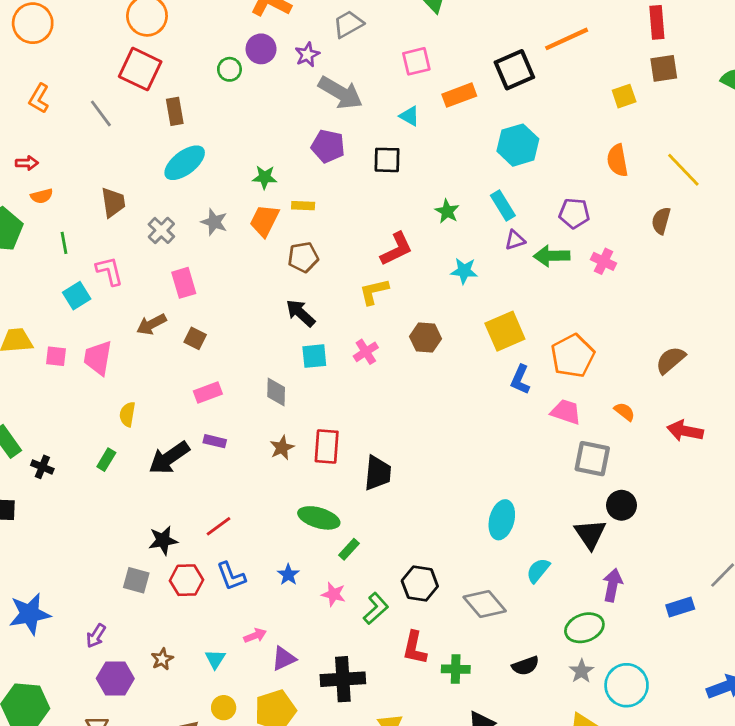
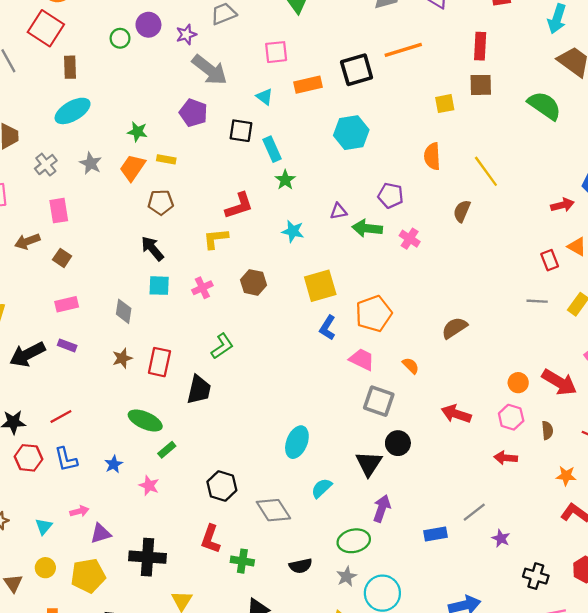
cyan rectangle: (503, 206) -> (272, 149), moved
red arrow: (685, 431) -> (456, 414), moved
green L-shape: (376, 608) -> (222, 346), moved

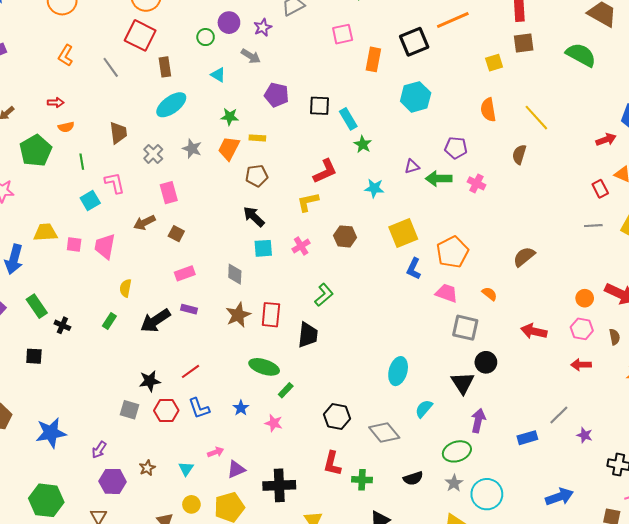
gray arrow: (210, 70) -> (251, 56), moved, size x0.6
orange rectangle: (308, 85) -> (373, 59), turned -60
cyan triangle: (264, 97) -> (218, 75), moved
brown star: (122, 358) -> (238, 315), size x1.4

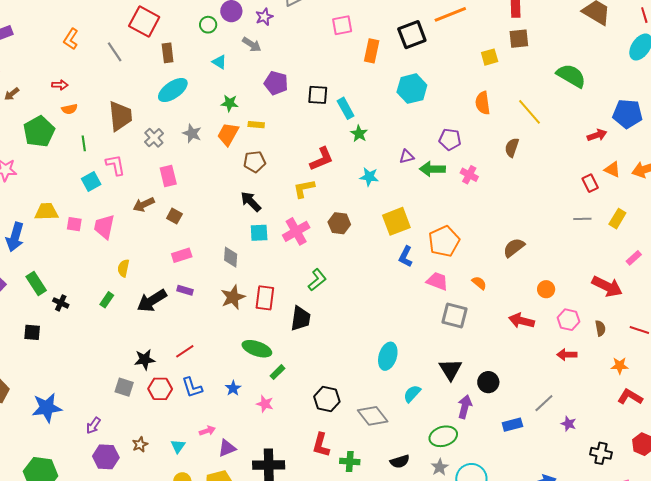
green semicircle: (581, 55) -> (571, 76), moved
brown trapezoid: (118, 133) -> (120, 116), size x1.4
pink cross: (301, 246) -> (296, 231), size x1.5
orange circle: (585, 298) -> (546, 289), moved
black circle: (486, 362) -> (488, 382), moved

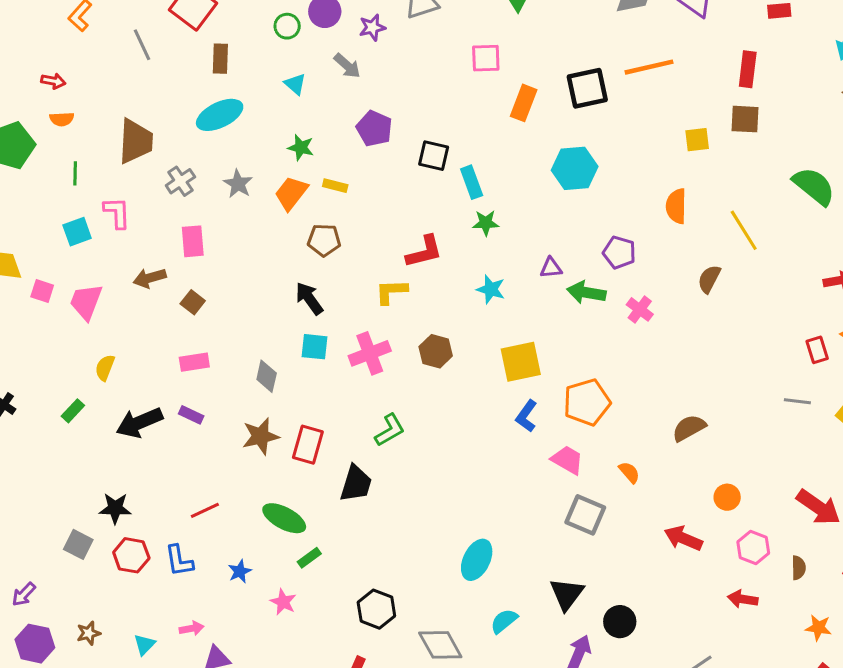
green star: (359, 134) -> (486, 223), turned 30
red line: (185, 351) -> (205, 510), moved

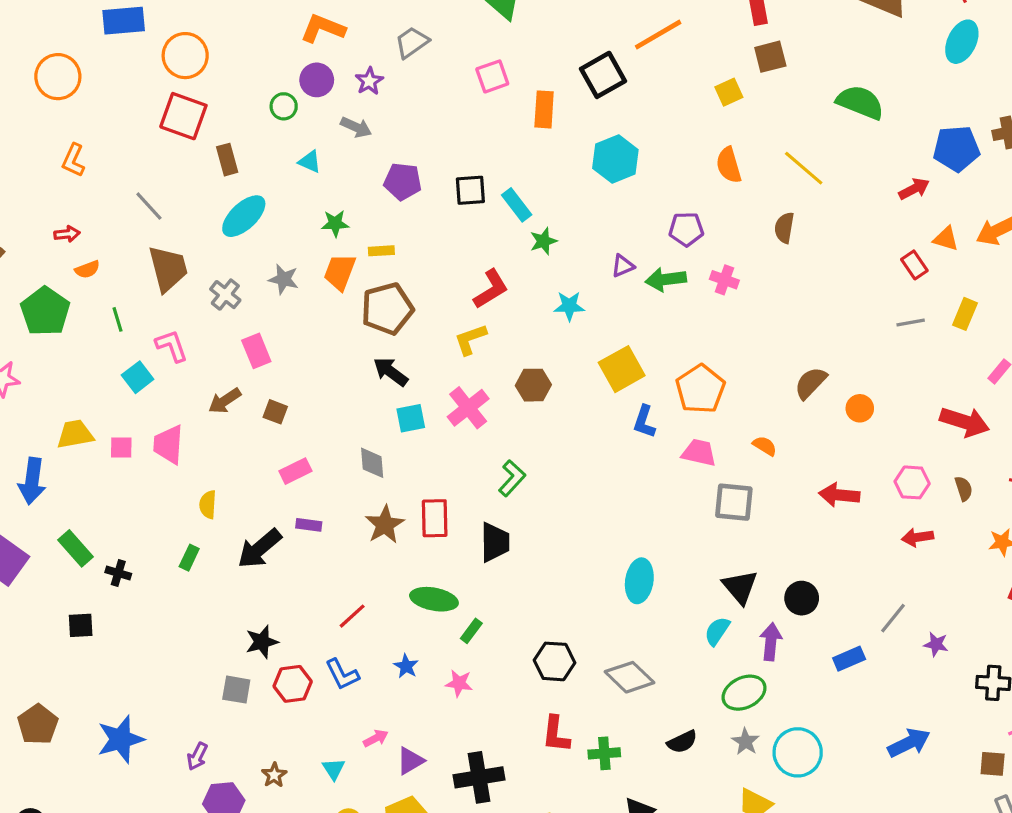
gray line: (142, 45) -> (149, 206), moved
brown pentagon: (324, 240) -> (387, 309), size x1.5
orange circle: (727, 497) -> (860, 408), moved
cyan semicircle: (504, 621) -> (717, 631), moved

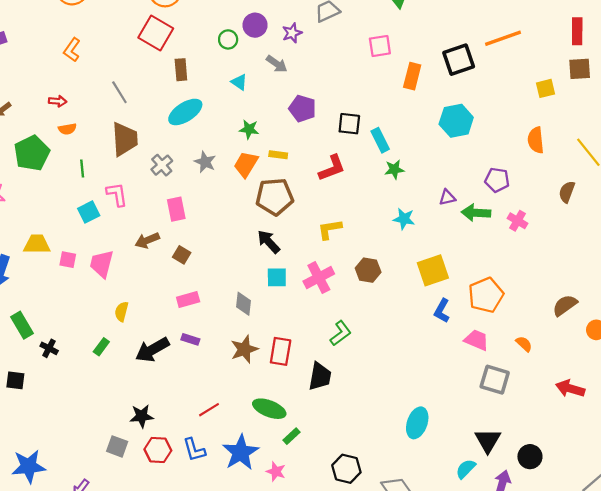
red L-shape: (491, 289) -> (332, 168), moved
blue star: (406, 666) -> (241, 452), size x2.0

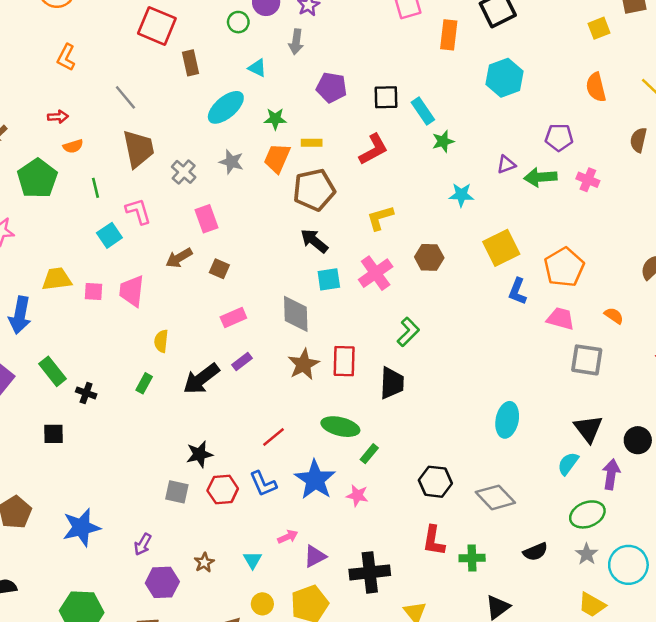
gray arrow: (277, 64) -> (296, 42), turned 70
cyan ellipse: (185, 112) -> (226, 107), moved
gray diamond: (243, 304) -> (296, 314), size x1.4
purple rectangle: (190, 339) -> (242, 362), turned -48

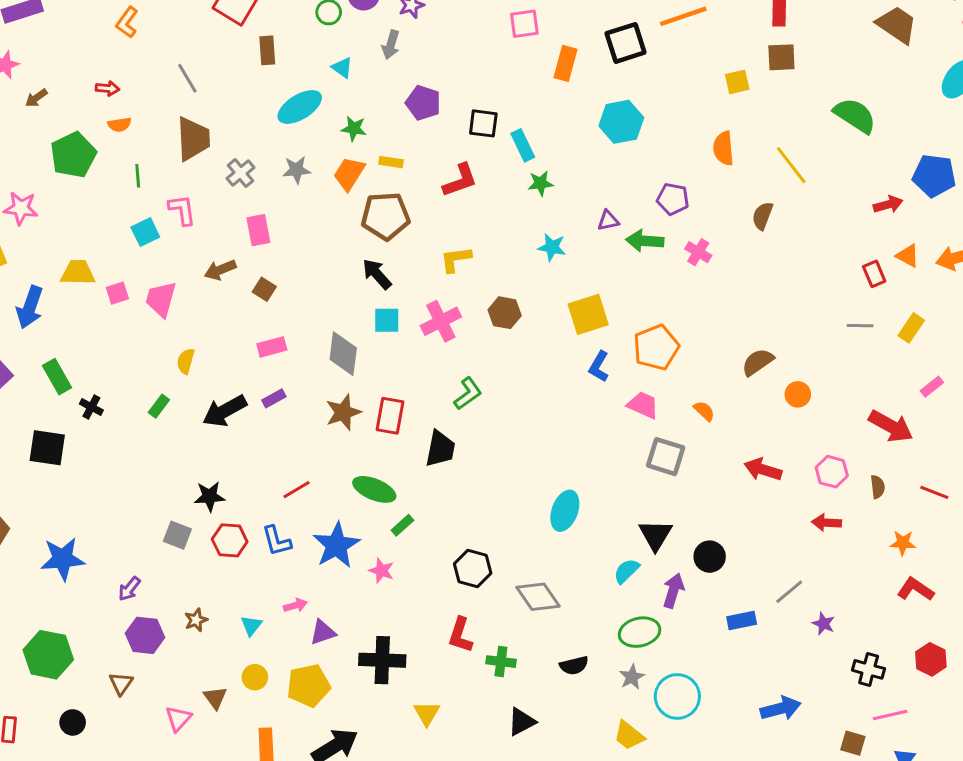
gray star: (231, 162) -> (297, 170), turned -30
pink square: (93, 291) -> (117, 293), turned -30
black square: (54, 434) -> (47, 448), size x1.5

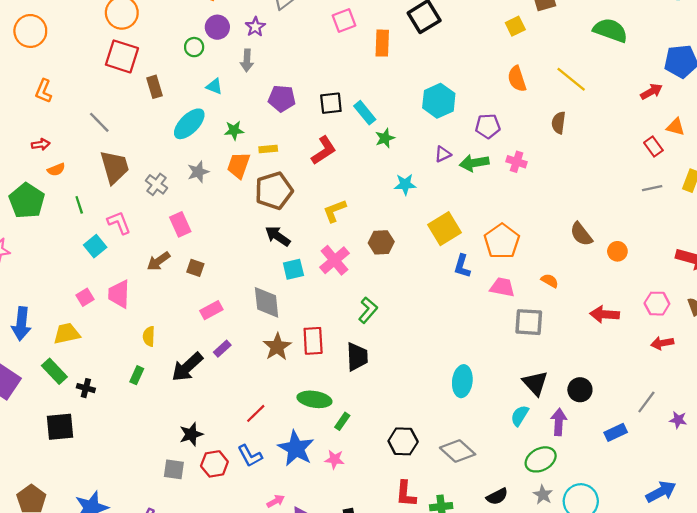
cyan hexagon: (621, 122) -> (439, 101), moved
yellow trapezoid: (78, 273) -> (67, 334), moved
brown semicircle: (758, 362) -> (581, 234), turned -80

